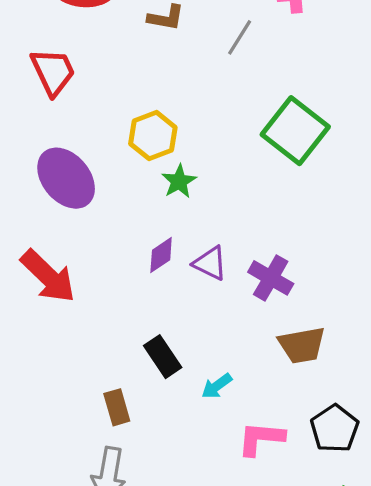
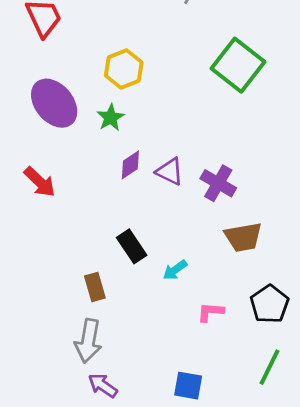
green star: (179, 181) -> (111, 118), moved
red arrow: (48, 276) -> (40, 182), size x0.7
pink L-shape: (261, 438) -> (210, 312), size x0.7

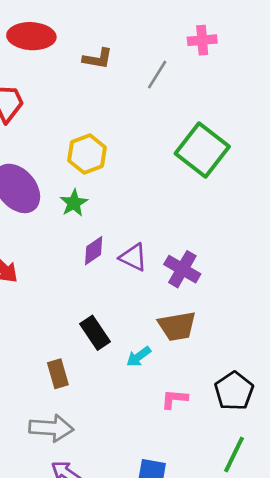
brown trapezoid: (243, 237) -> (177, 326), moved
gray arrow: (88, 341) -> (51, 428), turned -96

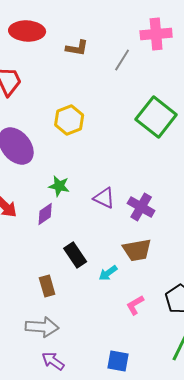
pink cross: (202, 40) -> (156, 34), size x1.4
green star: (74, 203) -> (59, 186), moved, turned -30
purple diamond: (94, 251) -> (45, 214), moved
pink L-shape: (174, 399) -> (135, 305), turned -35

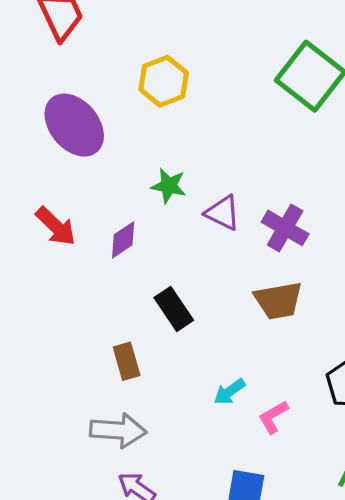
green star: (59, 186) -> (169, 186), moved
cyan arrow: (108, 273) -> (229, 392), moved
pink L-shape: (135, 305) -> (273, 417), moved

